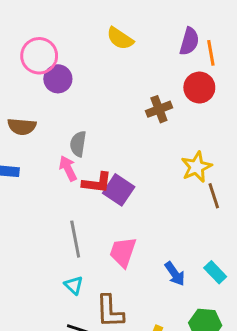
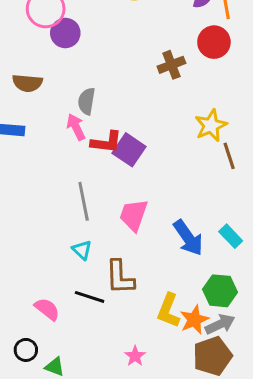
blue arrow: (175, 274) -> (188, 238), size x1.4

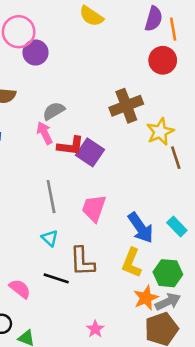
brown cross: (171, 65) -> (126, 106), moved, size x1.4
gray semicircle: (87, 101) -> (54, 111), turned 50
yellow L-shape: (168, 311) -> (132, 263), moved

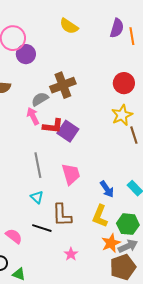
red circle: (163, 60) -> (124, 83), moved
brown cross: (126, 106) -> (63, 85), moved
pink trapezoid: (94, 208) -> (71, 174), turned 145
blue arrow: (141, 228) -> (107, 189), size x0.7
pink star: (95, 329) -> (71, 254), moved

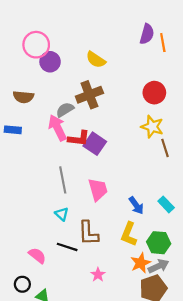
yellow semicircle: (69, 26) -> (96, 60), moved
yellow star: (122, 115) -> (152, 127), turned -30
pink arrow: (33, 116) -> (57, 128), size x1.4

